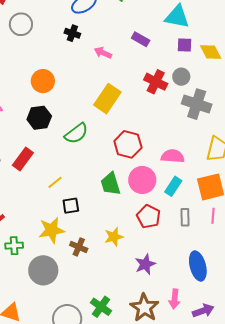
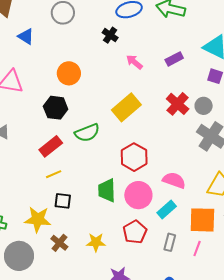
purple rectangle: (141, 39) -> (174, 59), turned -72
red rectangle: (23, 159) -> (51, 146), moved

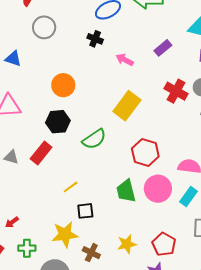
red rectangle: (51, 146) -> (41, 153), moved
red pentagon: (135, 232) -> (164, 244), moved

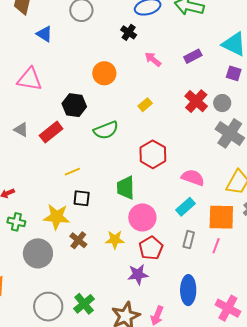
orange circle: (63, 85) -> (104, 73), moved
yellow rectangle: (127, 106) -> (145, 105), size x0.5
pink circle: (158, 189) -> (142, 217), moved

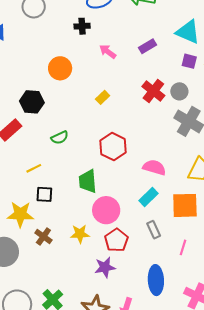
black cross: (129, 32) -> (82, 26), turned -35
green semicircle: (106, 130) -> (60, 138), moved, size x0.7
gray rectangle: (189, 240) -> (154, 230), turned -36
pink line: (216, 246) -> (183, 247), moved

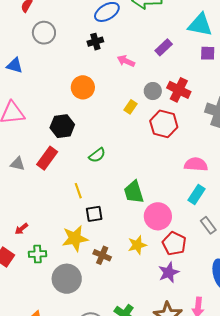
gray circle: (179, 91) -> (153, 91), moved
red hexagon: (113, 147) -> (164, 124), moved
yellow line: (34, 168) -> (78, 191), turned -70

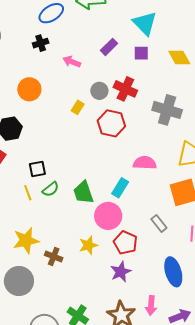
cyan triangle: (200, 25) -> (145, 23), turned 36
purple square: (208, 53) -> (141, 53), moved
green semicircle: (97, 155) -> (51, 189), moved
cyan rectangle: (197, 194) -> (120, 188), moved
black square: (94, 214) -> (37, 169), moved

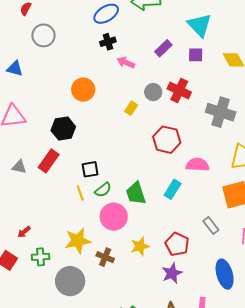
black cross: (41, 43) -> (108, 42), moved
red hexagon: (111, 123) -> (167, 140), moved
pink circle: (108, 216) -> (114, 217), moved

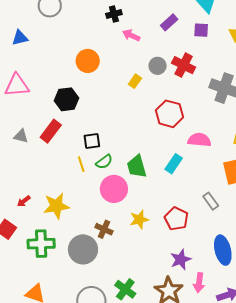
blue triangle: (15, 69) -> (20, 38), turned -30
yellow star: (78, 241) -> (56, 206), moved
green cross: (41, 257) -> (41, 244), moved, size x1.5
purple star: (172, 273) -> (181, 259), moved
gray circle: (70, 281) -> (83, 249), moved

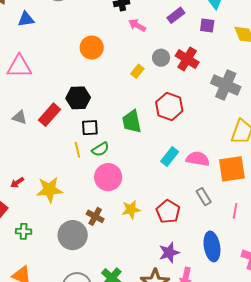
black hexagon: (66, 99) -> (78, 98), moved
pink semicircle: (199, 140) -> (198, 159), moved
green trapezoid: (137, 166) -> (132, 121), moved
green cross: (41, 244) -> (24, 231), moved, size x0.6

